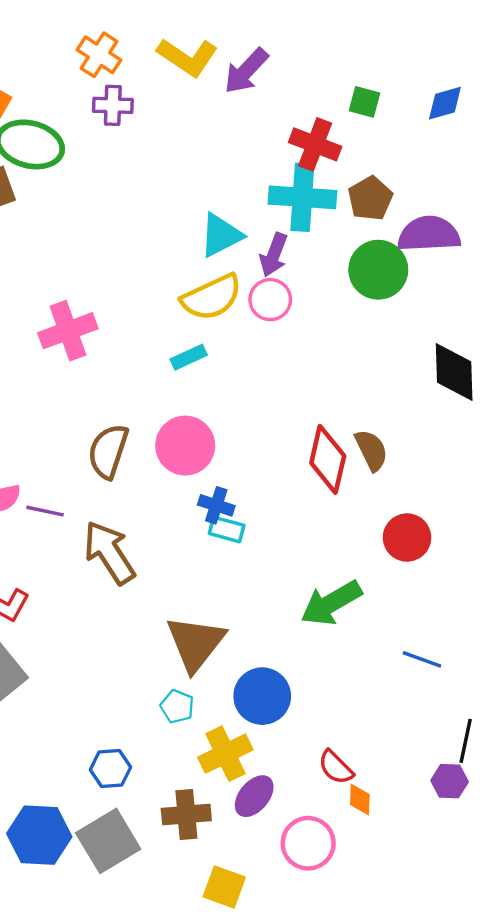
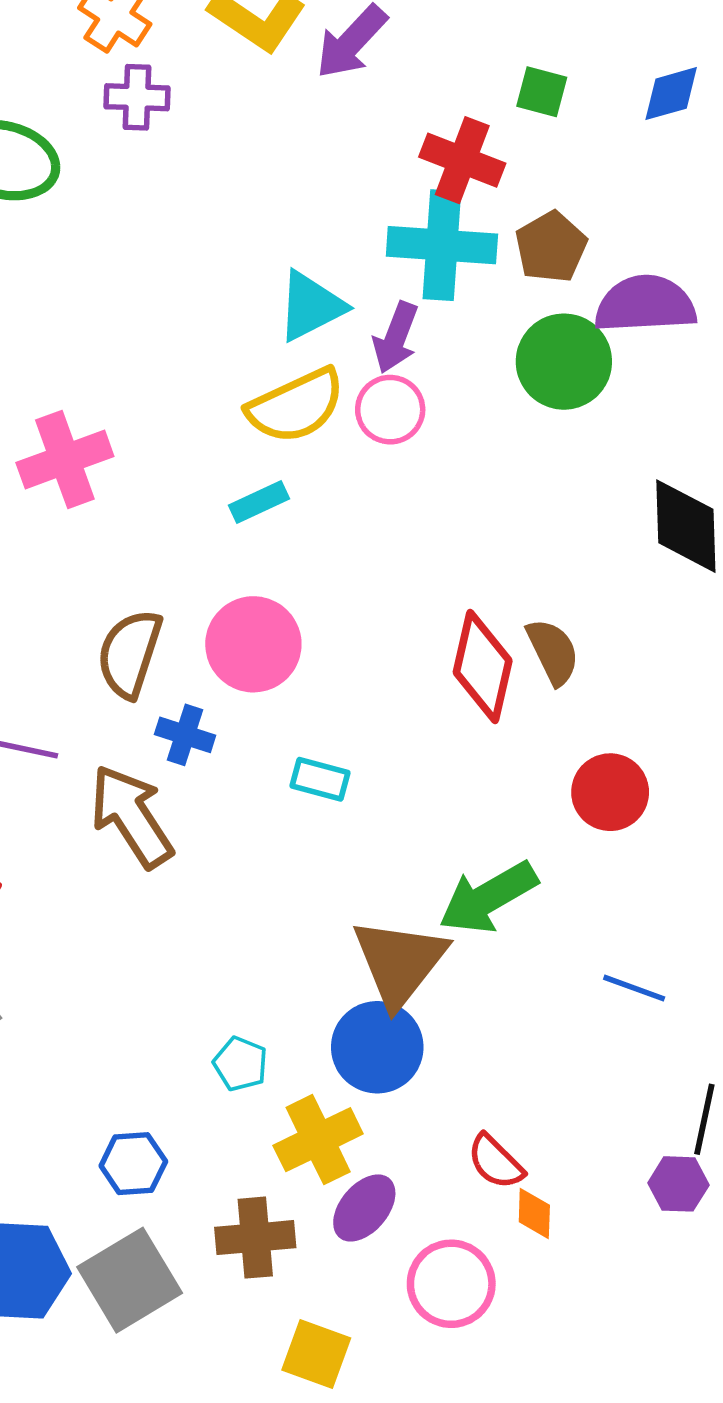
blue cross: (216, 505) -> (185, 735), moved
brown triangle: (196, 643) -> (399, 962), moved

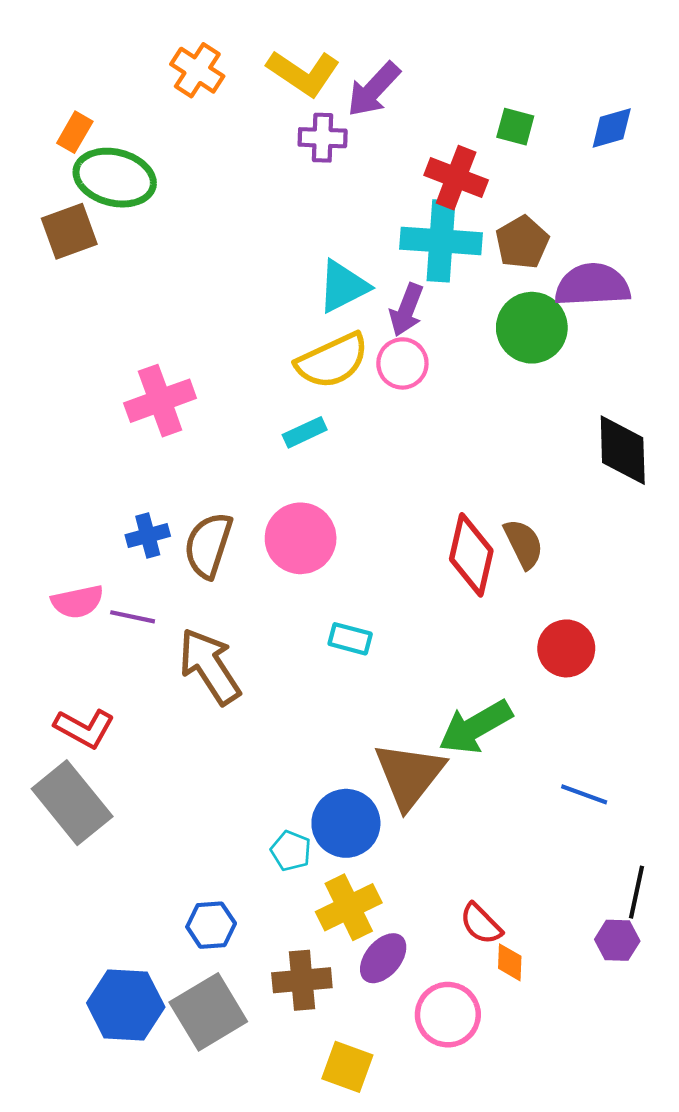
purple cross: (137, 97) -> (323, 138), moved
blue cross: (185, 735) -> (148, 536), moved, turned -33
blue circle: (377, 1047) -> (346, 823), moved

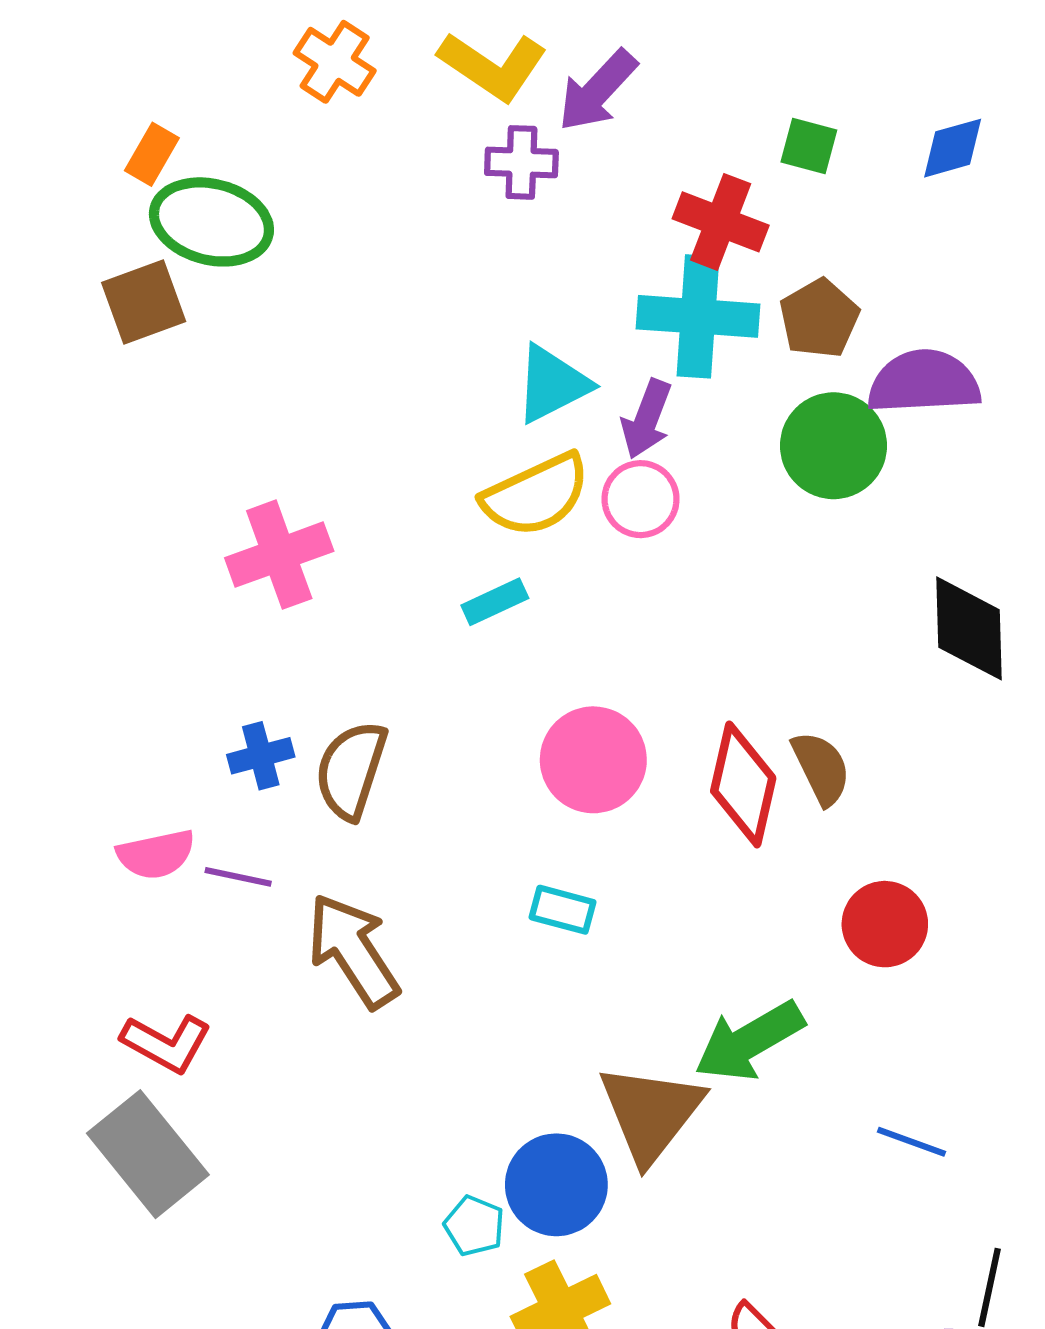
pink circle: (301, 538) -> (593, 760), moved

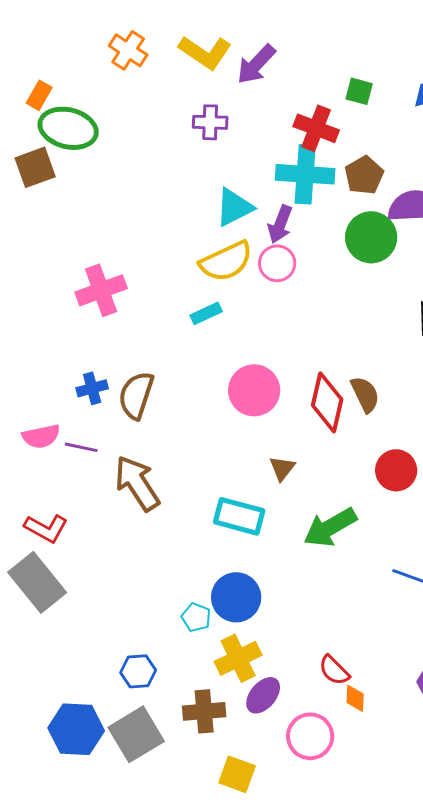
purple cross: (521, 162) -> (210, 122), moved
cyan rectangle: (563, 910) -> (239, 516), moved, size x1.6
brown triangle: (651, 1113) -> (282, 468), moved, size x0.5

